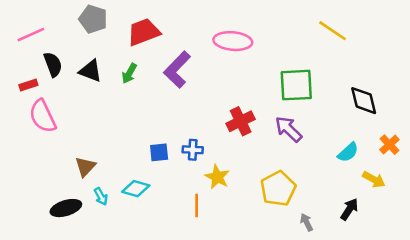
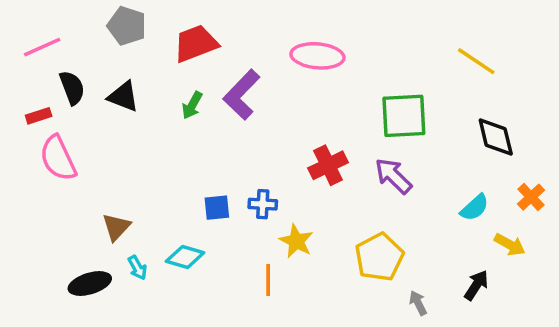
yellow line: (332, 31) -> (476, 61), moved
green arrow: (129, 73) -> (192, 105), moved

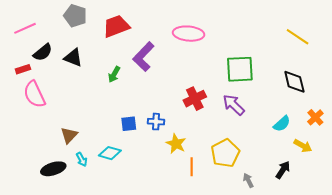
yellow line: (476, 61) -> (298, 37), moved
black semicircle: (72, 88) -> (43, 52), turned 72
green arrow: (192, 105) -> (114, 74), moved
orange line: (268, 280) -> (192, 167), moved

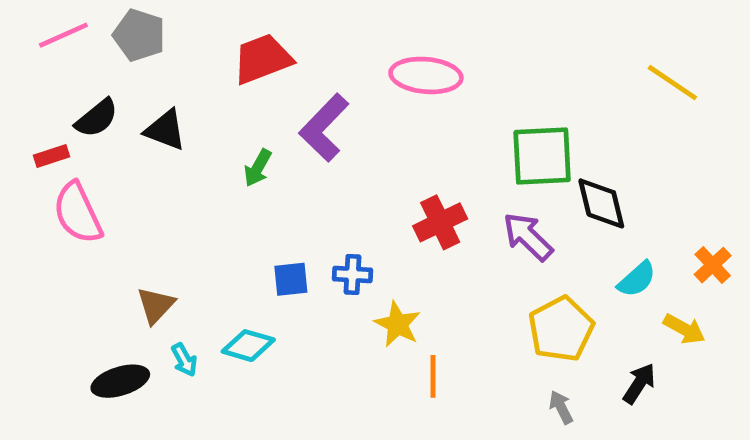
gray pentagon: (75, 16) -> (139, 35), moved
pink line: (25, 28) -> (63, 35), moved
black diamond: (294, 82) -> (601, 203), moved
yellow pentagon: (225, 153) -> (561, 329), moved

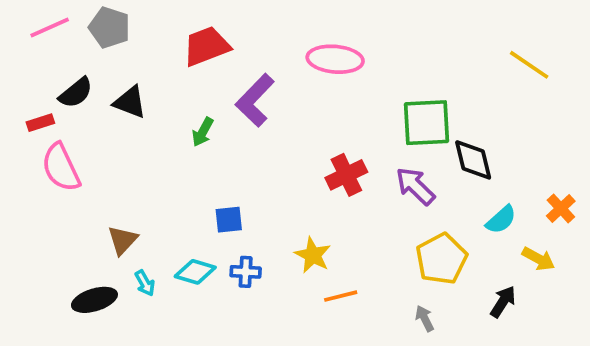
blue cross: (352, 274) -> (246, 272), moved
orange line: (433, 376) -> (341, 296), turned 76
gray arrow: (561, 407) -> (425, 319), moved

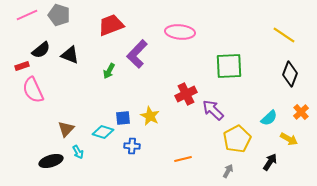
black diamond: (473, 160) -> (290, 74), moved, turned 35
purple arrow: (415, 186) -> (213, 110), moved
yellow star: (313, 255) -> (150, 116), moved
cyan diamond: (195, 272) -> (103, 132), moved
gray arrow: (425, 319) -> (228, 171), turned 56

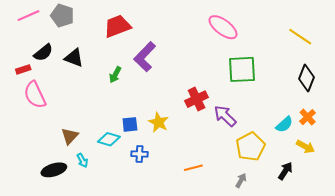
pink ellipse: (180, 32) -> (223, 27), moved, turned 32
orange cross: (301, 112) -> (308, 117), moved

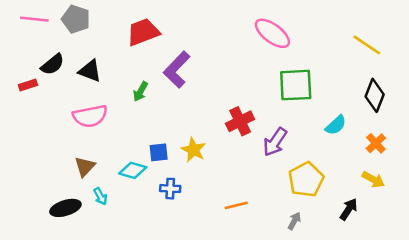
pink line: (29, 16) -> (34, 19), turned 30
pink semicircle: (35, 95) -> (90, 116), moved, turned -76
purple arrow: (225, 116) -> (275, 142), turned -100
cyan semicircle: (284, 124) -> (336, 125), moved

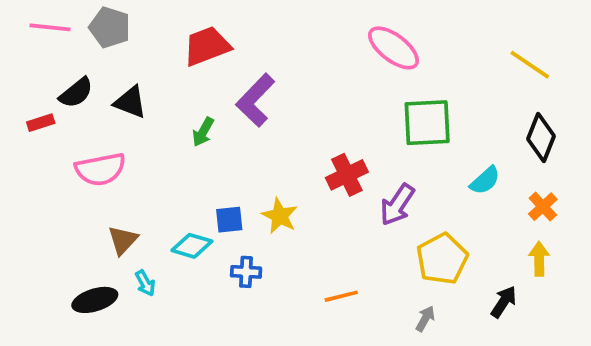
pink semicircle: (90, 116) -> (100, 169), moved
yellow arrow: (373, 179) -> (539, 259), turned -120

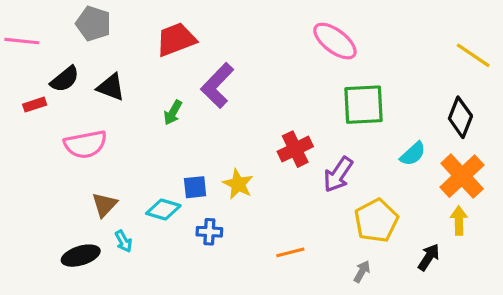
pink line: (50, 27) -> (22, 41), moved
yellow line: (530, 65) -> (473, 55), moved
orange cross: (543, 207) -> (462, 176), size x1.8

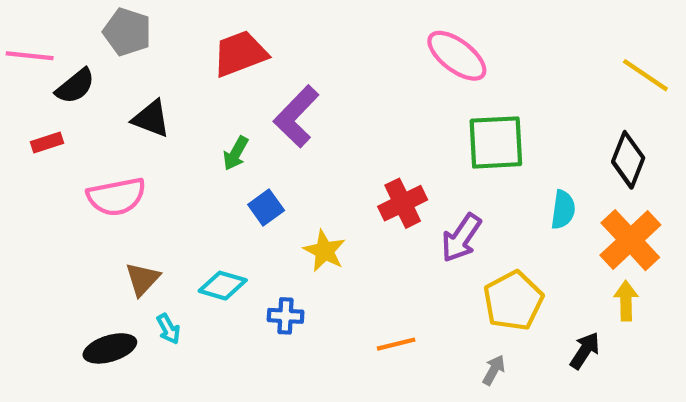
black semicircle: (65, 79) -> (75, 86), moved
cyan semicircle: (413, 154) -> (563, 210), turned -40
blue square: (195, 187) -> (266, 208), moved, turned -30

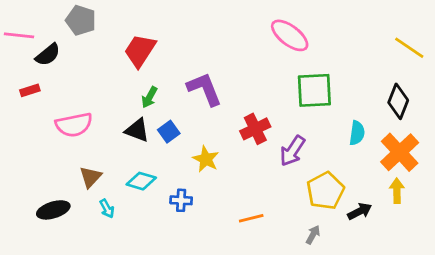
red trapezoid: (240, 54) -> (140, 51), moved, turned -36
purple L-shape: (296, 116) -> (204, 89), moved, turned 114
black triangle: (151, 119) -> (137, 130), moved
black ellipse: (110, 348) -> (53, 210), moved
black arrow: (585, 351) -> (360, 211), moved, turned 30

